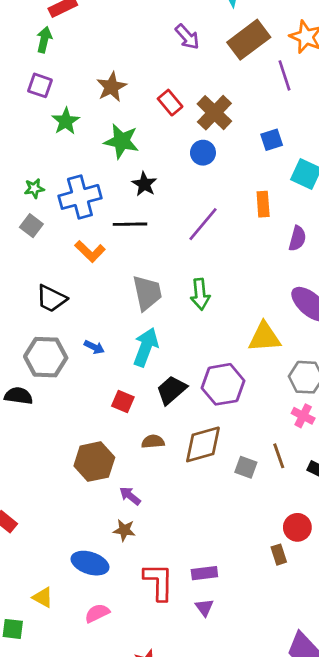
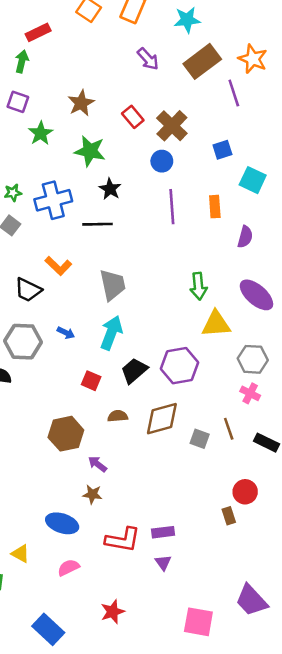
purple line: (203, 224) -> (172, 207), moved, turned -44
orange L-shape: (90, 251) -> (58, 266), moved
green arrow: (200, 294) -> (198, 286), moved
red L-shape: (159, 582) -> (123, 540), turned 99

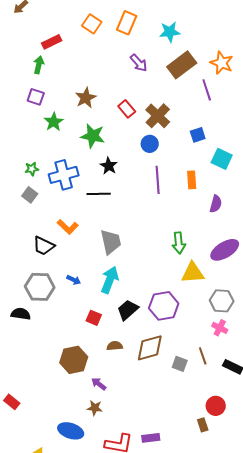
purple ellipse: (256, 295) -> (225, 250), turned -72

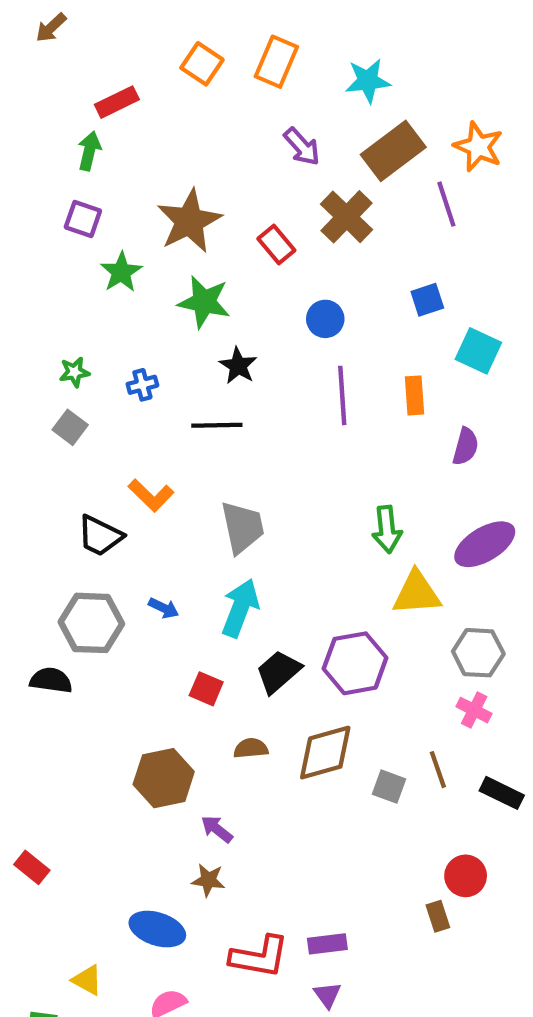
brown star: (86, 98) -> (189, 221), size x1.4
brown cross: (158, 116) -> (347, 217), moved
blue cross: (64, 175) -> (142, 385), size x0.5

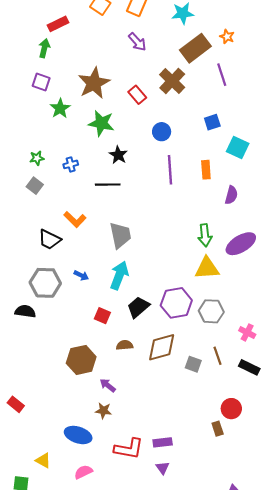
purple arrow: (302, 147) -> (137, 42), moved
orange star: (478, 147) -> (227, 37), moved, size x0.6
green arrow: (387, 529) -> (205, 235), moved
gray hexagon: (478, 653) -> (211, 311), moved
pink cross: (474, 710) -> (247, 332), moved

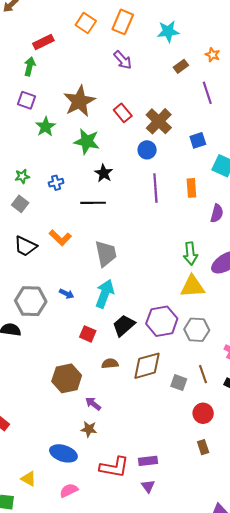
brown rectangle: (195, 48) -> (181, 66), size x0.5
brown cross: (172, 81) -> (159, 121), moved
black trapezoid: (50, 239) -> (25, 246), moved
red circle: (231, 409) -> (203, 413), moved

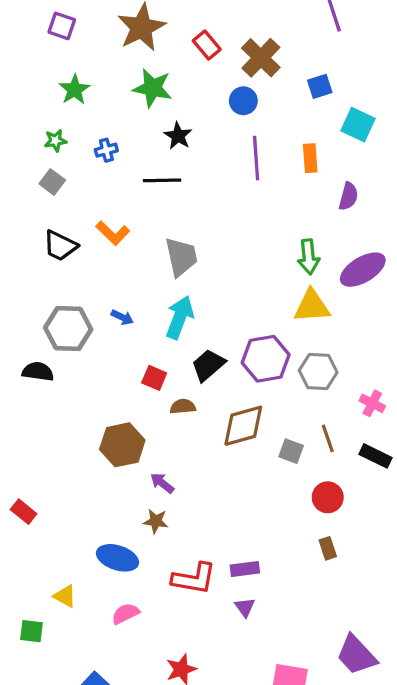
green star: (45, 127) -> (75, 90), moved
brown semicircle: (110, 364) -> (183, 407), moved

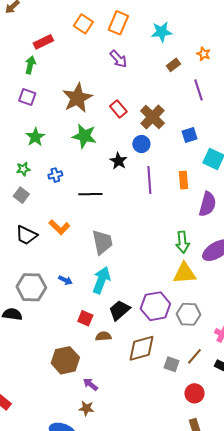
black star: (178, 136) -> (118, 161), moved
purple semicircle: (348, 196) -> (208, 204), size x1.4
brown line: (328, 438) -> (195, 356), turned 60

